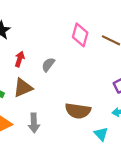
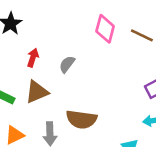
brown semicircle: (78, 111) -> (81, 119), moved

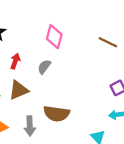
pink diamond: (105, 29) -> (54, 37), moved

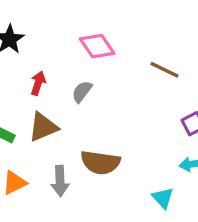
pink diamond: (54, 37) -> (97, 46), turned -50
brown line: (108, 42) -> (165, 70), moved

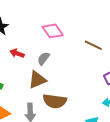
red arrow: (38, 83) -> (17, 53), turned -88
brown triangle: (43, 127) -> (37, 80), moved

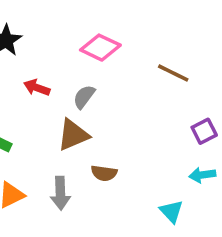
pink diamond: (53, 31) -> (100, 48), turned -30
brown semicircle: (55, 101) -> (104, 173), size x0.6

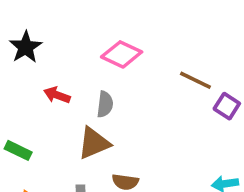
gray semicircle: (84, 97) -> (105, 104), turned 150
purple square: (204, 131) -> (227, 106), moved, turned -30

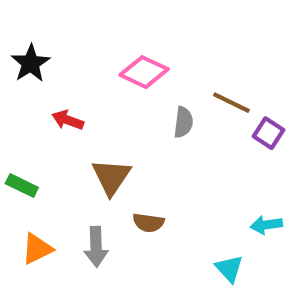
gray semicircle: (105, 104) -> (183, 122), moved
brown triangle: (94, 143) -> (111, 177), turned -33

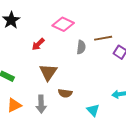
brown line: (231, 103) -> (103, 38), turned -36
red arrow: (68, 120) -> (38, 44), moved, turned -64
cyan triangle: (229, 269) -> (93, 110), moved

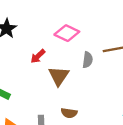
brown triangle: (48, 72) -> (59, 76), moved

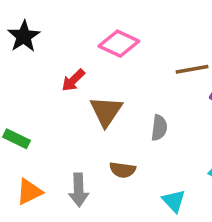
gray semicircle: (88, 60) -> (159, 128), moved

